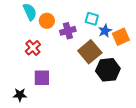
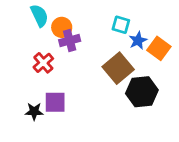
purple cross: (68, 31) -> (70, 41), moved
orange square: (121, 37) -> (159, 48), turned -30
black star: (20, 95) -> (34, 111), moved

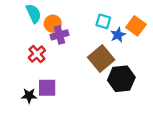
orange square: (159, 48) -> (136, 26), moved

